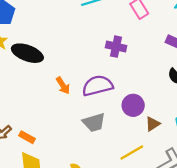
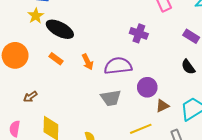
orange rectangle: (27, 137) -> (56, 59), moved

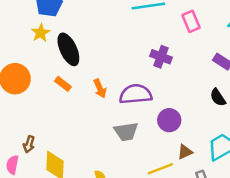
black ellipse: (60, 29) -> (68, 49), turned 36
brown arrow: (30, 97) -> (29, 144), moved, turned -40
brown triangle: (162, 106) -> (185, 152), moved

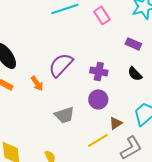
purple cross: (161, 57) -> (99, 71), moved
purple semicircle: (136, 94) -> (61, 65), moved, turned -32

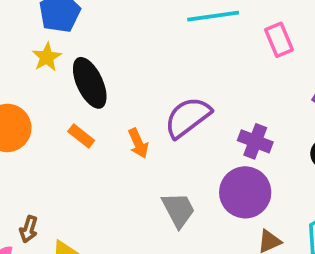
purple circle: (98, 99) -> (245, 192), size x1.4
gray trapezoid: (65, 115) -> (178, 210), turned -110

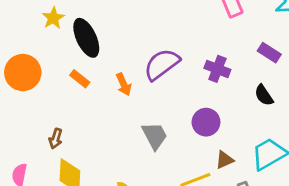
purple cross: (255, 141) -> (217, 69), moved
purple circle: (245, 192) -> (206, 122), size x0.7
brown arrow: (29, 229) -> (56, 139), moved

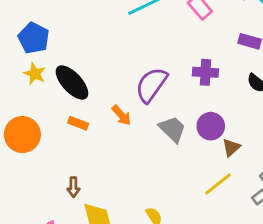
gray trapezoid: (155, 136) -> (172, 129), moved
brown triangle: (225, 160) -> (231, 147), moved

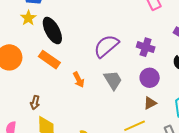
orange arrow: (121, 115) -> (79, 80), moved
orange rectangle: (78, 123) -> (49, 60), size x1.5
purple circle: (211, 126) -> (150, 78), moved

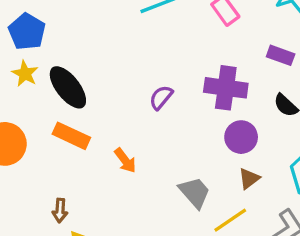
purple semicircle: (106, 46) -> (161, 97), size x0.6
purple cross: (146, 47) -> (226, 88), size x1.4
gray trapezoid: (113, 80) -> (195, 192), moved

